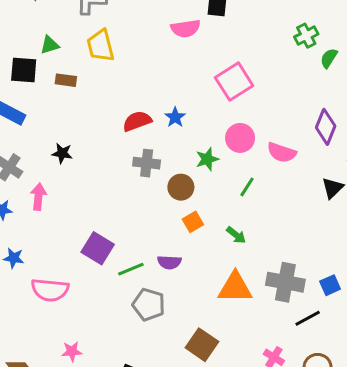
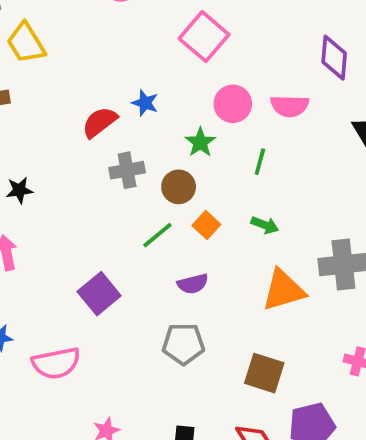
purple square: (98, 248) -> (99, 294), turned 36
green line: (131, 269) -> (157, 235), moved

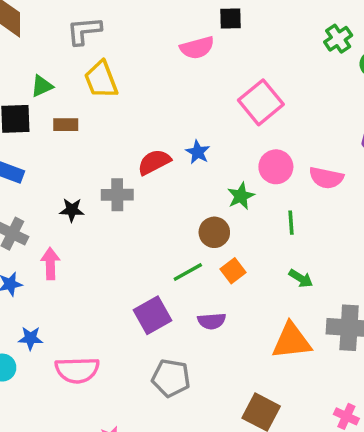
green line: (260, 162) -> (291, 223), turned -30
gray cross: (127, 170) -> (117, 195), moved
green arrow: (265, 225) -> (301, 278), moved
purple square: (99, 294) -> (153, 315), moved
gray pentagon: (183, 344) -> (171, 378), moved

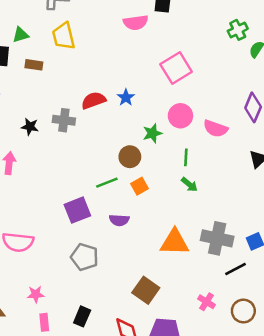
green arrow: (301, 278) -> (189, 185), moved

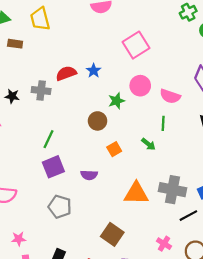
green line: (186, 157) -> (163, 123), moved
green line: (107, 183) -> (49, 139), moved, turned -42
orange square: (139, 186) -> (114, 149), moved

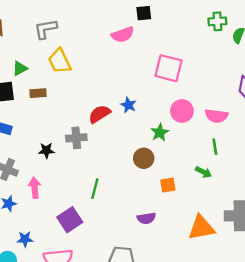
green cross: (188, 12) -> (217, 21), turned 35
pink square: (136, 45) -> (169, 68), turned -32
orange square: (114, 149) -> (168, 185), turned 32
purple square: (53, 167) -> (70, 220), moved

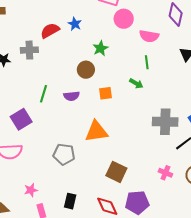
pink circle: (182, 111) -> (124, 19), moved
purple semicircle: (146, 218) -> (72, 96), moved
orange triangle: (201, 228) -> (96, 131), moved

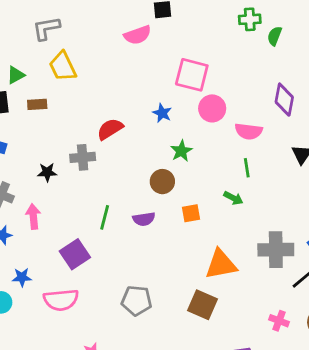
blue star: (75, 24) -> (162, 113), moved
orange triangle: (96, 131) -> (221, 264), moved
brown square: (116, 172) -> (202, 305), moved

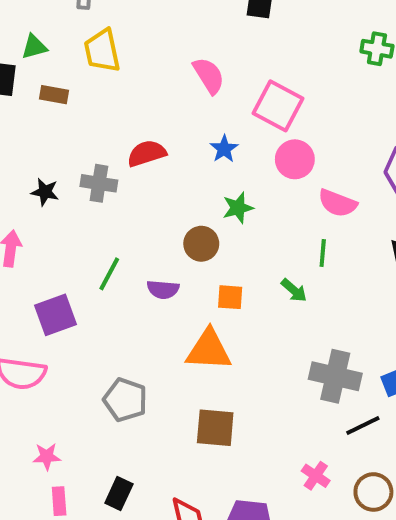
pink semicircle: (138, 35) -> (209, 76), moved, turned -116
orange triangle: (221, 264) -> (209, 350), moved
brown square: (202, 305) -> (215, 428), turned -32

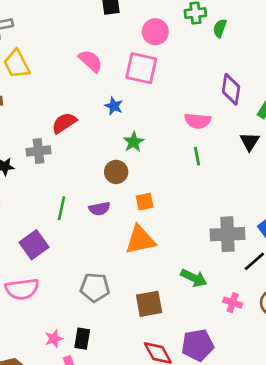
pink circle: (295, 159) -> (155, 32), moved
green arrow: (294, 290) -> (194, 278), moved, size x1.4
brown square: (215, 428) -> (149, 304), moved
black rectangle: (119, 493) -> (82, 339), moved

